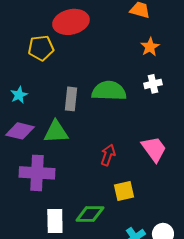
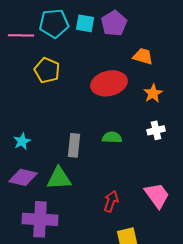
red ellipse: (71, 22) -> (109, 83), moved
yellow pentagon: (41, 48) -> (47, 70), moved, turned 30
green semicircle: (109, 91) -> (112, 137), size x0.6

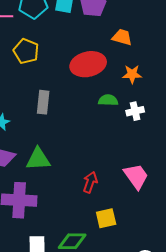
orange star: (153, 93) -> (132, 74), turned 30
green semicircle: (112, 137) -> (108, 100), moved
gray rectangle: (74, 145) -> (43, 102), moved

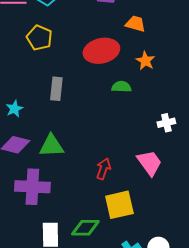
orange star: (132, 74) -> (145, 61), turned 30
white cross: (135, 111) -> (166, 123), moved
yellow square: (106, 218) -> (119, 205), size x1.4

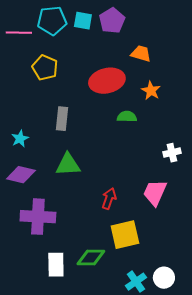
green triangle: (51, 146) -> (68, 165), moved
pink trapezoid: (149, 163) -> (155, 193), turned -120

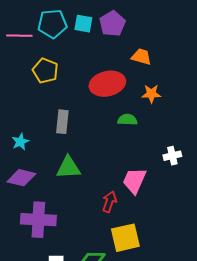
orange star: (151, 91) -> (151, 94), turned -30
pink trapezoid: (155, 193) -> (134, 181), moved

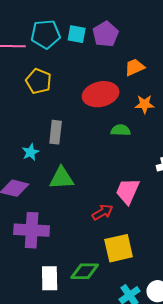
orange trapezoid: (141, 57) -> (135, 67), turned -40
cyan star: (20, 142) -> (31, 152), moved
red arrow: (109, 202) -> (103, 212), turned 40

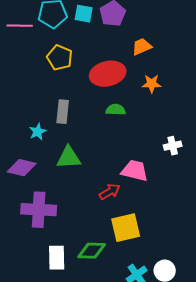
yellow pentagon: (39, 81) -> (60, 58), moved
green semicircle: (121, 130) -> (116, 110), moved
pink trapezoid: (128, 191) -> (135, 171), turned 80

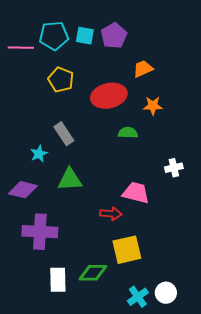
green semicircle: (116, 110) -> (128, 133), moved
gray rectangle: (63, 112) -> (64, 134), turned -40
red arrow: (110, 192) -> (111, 214), turned 35

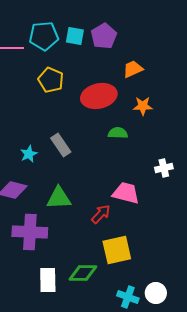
gray rectangle: (64, 134) -> (61, 145), moved
green triangle: (70, 180) -> (59, 198), moved
red arrow: (111, 214) -> (101, 214), turned -50
cyan cross: (138, 297) -> (128, 297), turned -35

